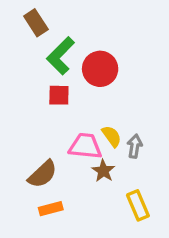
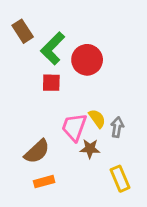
brown rectangle: (36, 23) -> (23, 31), moved
pink trapezoid: (85, 146) -> (74, 127), turned -76
brown star: (103, 171) -> (90, 149), turned -30

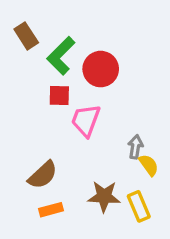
yellow semicircle: (97, 119) -> (149, 165), moved
pink trapezoid: (74, 127) -> (86, 120), moved
brown star: (90, 149) -> (104, 196), moved, size x1.4

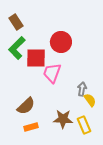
green L-shape: (61, 56) -> (17, 48), moved
red square: (59, 96) -> (36, 58), size x1.5

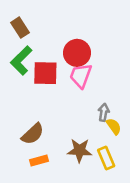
pink trapezoid: (52, 73) -> (81, 76), moved

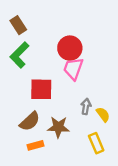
red square: (45, 73) -> (41, 89), moved
gray arrow: (104, 112) -> (86, 106), moved
brown star: (80, 150) -> (58, 127), moved

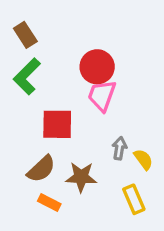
orange rectangle: (35, 145) -> (49, 202), turned 42

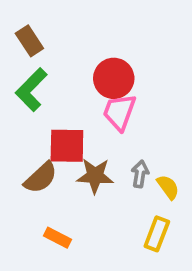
brown semicircle: (41, 169) -> (41, 178), moved
brown star: (81, 177) -> (95, 176), moved
yellow rectangle: (134, 199) -> (157, 234), turned 44

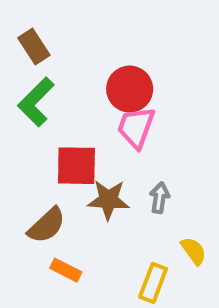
brown semicircle: (41, 178) -> (47, 225), moved
yellow semicircle: (168, 187) -> (194, 251), moved
yellow rectangle: (157, 234) -> (153, 283), moved

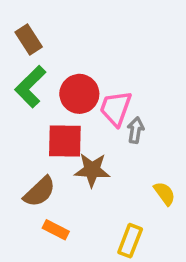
red circle: (130, 89) -> (79, 94), moved
gray arrow: (159, 198) -> (136, 130), moved
yellow semicircle: (194, 251) -> (165, 194), moved

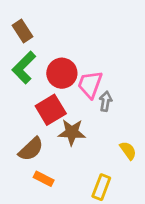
red square: (65, 141) -> (51, 110), turned -32

